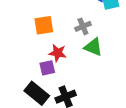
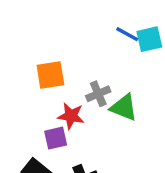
gray cross: (83, 26) -> (98, 94), moved

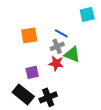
blue line: (127, 34) -> (61, 33), moved
red star: (71, 116) -> (56, 63), moved

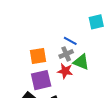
orange square: (29, 35) -> (38, 56), moved
purple square: (32, 72) -> (41, 80), size x1.5

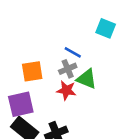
cyan square: (96, 22) -> (106, 28), turned 35
purple square: (41, 80) -> (21, 104), moved

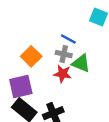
gray cross: (68, 69) -> (64, 54), turned 35
orange square: (32, 71) -> (31, 56), turned -36

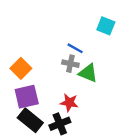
orange square: (31, 56) -> (21, 68), moved
red star: (63, 74) -> (69, 103), moved

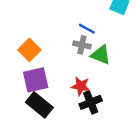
black cross: (60, 124) -> (91, 102), moved

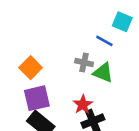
blue line: (87, 29) -> (104, 41), moved
red star: (81, 86) -> (83, 105), turned 30

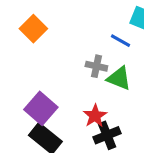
orange square: (31, 68) -> (33, 29), moved
purple square: (37, 98) -> (41, 108), turned -36

